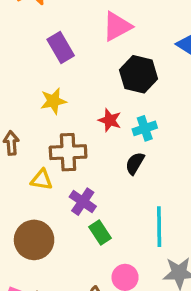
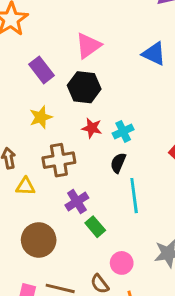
black hexagon: (139, 74) -> (84, 87), moved
yellow triangle: (42, 180) -> (26, 186), moved
purple cross: (83, 202) -> (77, 202), turned 30
cyan line: (159, 227) -> (134, 196), moved

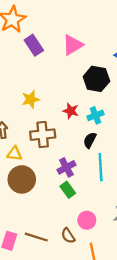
purple rectangle: (41, 70) -> (34, 45), moved
black hexagon: (84, 87) -> (96, 79), moved
purple cross: (77, 202) -> (66, 167), moved
brown circle: (39, 240) -> (22, 179), moved

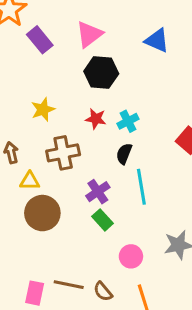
black hexagon: (96, 79) -> (101, 73), moved
brown semicircle: (68, 236) -> (103, 291), moved

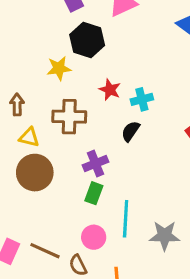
black hexagon: (101, 73) -> (87, 40), moved
cyan line: (141, 187) -> (126, 219), moved
green rectangle: (103, 220) -> (94, 193), turned 50
pink circle: (131, 256) -> (94, 237), moved

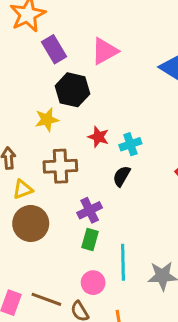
yellow triangle: (29, 137) -> (23, 189), turned -30

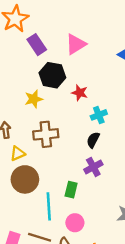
red star: (98, 137) -> (80, 93), moved
purple cross: (90, 210) -> (93, 167), moved
cyan line: (123, 262) -> (49, 206), moved

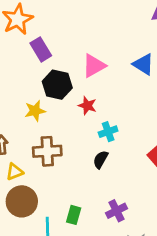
pink triangle: (76, 44) -> (94, 66), moved
purple cross: (93, 167) -> (117, 211), moved

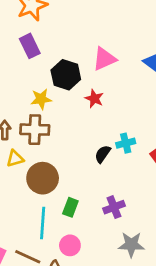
purple rectangle: (41, 49) -> (30, 46), moved
cyan cross: (108, 132) -> (126, 143), moved
brown cross: (47, 151) -> (35, 130), moved
brown circle: (22, 201) -> (43, 178), moved

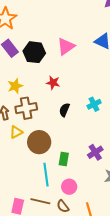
black hexagon: (66, 75) -> (34, 52), moved
yellow star: (41, 99) -> (15, 86), moved
red star: (94, 99) -> (53, 83), moved
black semicircle: (103, 154) -> (64, 110), moved

